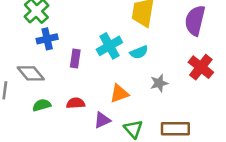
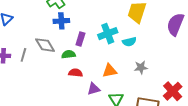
red cross: (201, 67) -> (173, 91), moved
green semicircle: (42, 105) -> (69, 54), moved

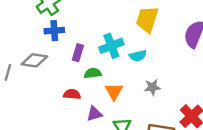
gray diamond: (45, 45) -> (34, 60), turned -50
green semicircle: (69, 54) -> (93, 73), moved
orange triangle: (110, 71) -> (114, 91), turned -49

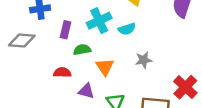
purple triangle: (94, 114) -> (86, 91), turned 35

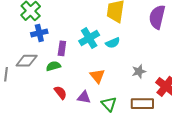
green semicircle: (82, 50) -> (53, 66), moved
gray star: (144, 60) -> (139, 71), moved
red semicircle: (62, 73) -> (60, 93), moved, turned 56

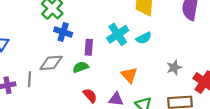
blue cross: (39, 33) -> (63, 32), turned 35

